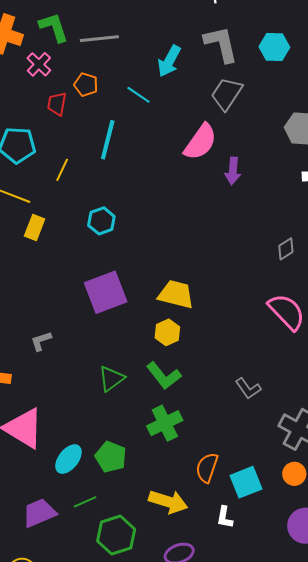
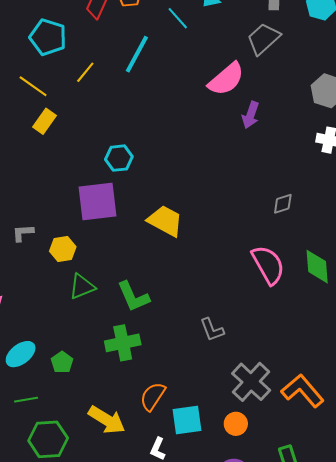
cyan hexagon: (101, 221) -> (119, 158), moved
yellow hexagon: (167, 332) -> (63, 249), moved
green pentagon: (111, 457) -> (62, 362), size x0.7

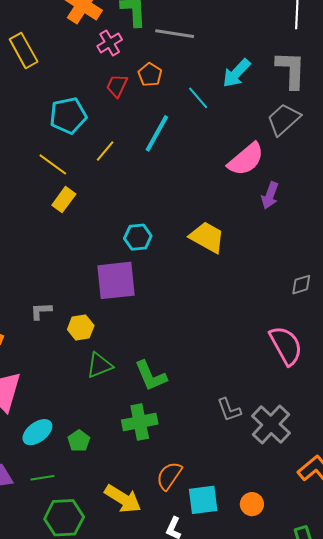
cyan pentagon: (48, 37) -> (68, 116), turned -30
yellow trapezoid: (165, 221) -> (207, 237), moved
gray cross: (251, 382) -> (271, 424), moved

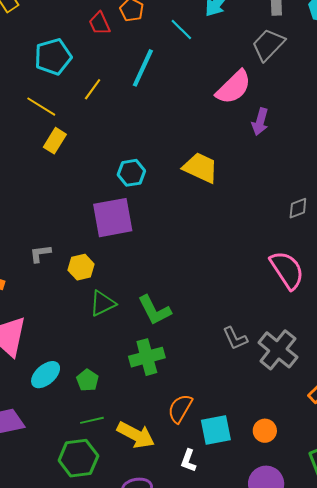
red trapezoid: (117, 86) -> (99, 23), turned -45
green line: (42, 478) -> (92, 420), moved

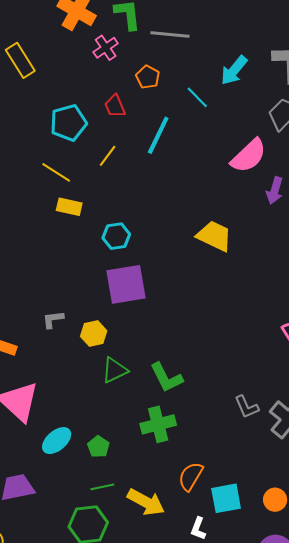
red trapezoid: (99, 23) -> (115, 106), moved
yellow rectangle: (55, 141) -> (69, 207), turned 70
cyan hexagon: (131, 173) -> (116, 236), moved

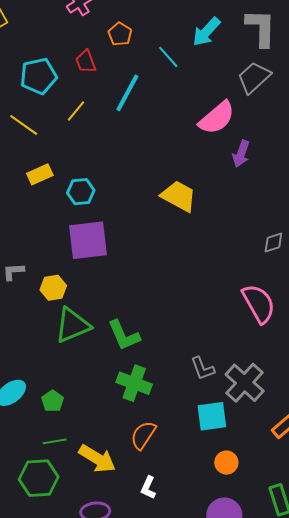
yellow rectangle: (69, 207) -> (40, 174), moved, turned -40
green triangle: (115, 370) -> (72, 325), size x1.4
green cross: (158, 424) -> (134, 383), moved, turned 32
cyan square: (226, 498) -> (212, 416), moved

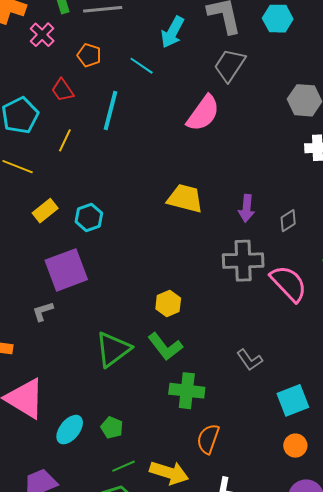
purple arrow: (241, 154) -> (247, 208), moved
purple square: (88, 240) -> (66, 270), moved
yellow hexagon: (53, 288) -> (168, 304), moved
gray cross: (245, 383) -> (243, 261), moved, turned -30
cyan square: (212, 416) -> (293, 400), moved

